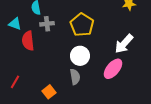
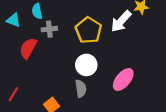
cyan triangle: (15, 24) -> (13, 20), moved
red semicircle: (28, 41) -> (28, 48), turned 36
white arrow: (124, 44) -> (121, 21), moved

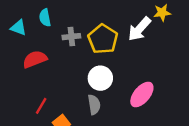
gray cross: (49, 29) -> (71, 37), moved
red semicircle: (28, 48) -> (35, 59), turned 40
red line: (13, 94) -> (41, 106), moved

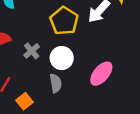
gray cross: (71, 37) -> (32, 51), moved, turned -35

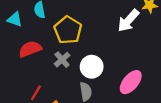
yellow pentagon: (64, 21) -> (68, 30), moved

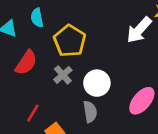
red semicircle: (30, 49) -> (26, 63), turned 145

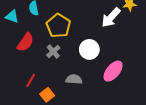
white circle: (97, 83) -> (89, 49), moved
gray semicircle: (90, 112) -> (74, 79), turned -77

